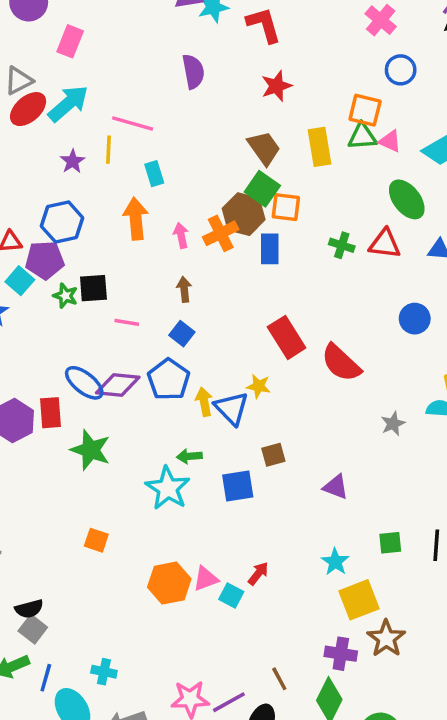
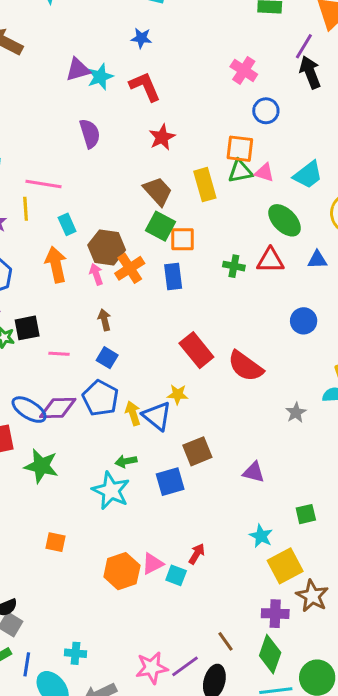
brown hexagon: (244, 214) -> (107, 248), moved
brown square: (273, 455) -> (197, 451), size x1.4

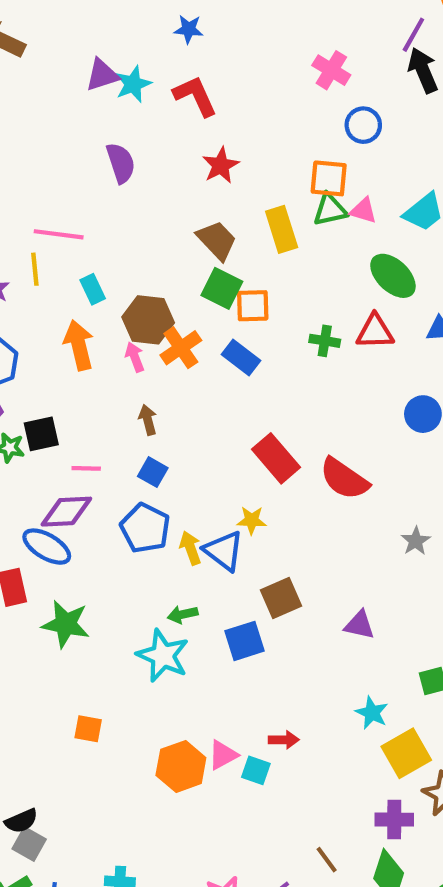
blue rectangle: (173, 277) -> (241, 358), turned -44
purple diamond: (58, 408) -> (66, 512), moved
red arrow: (197, 554) -> (284, 740), turned 60

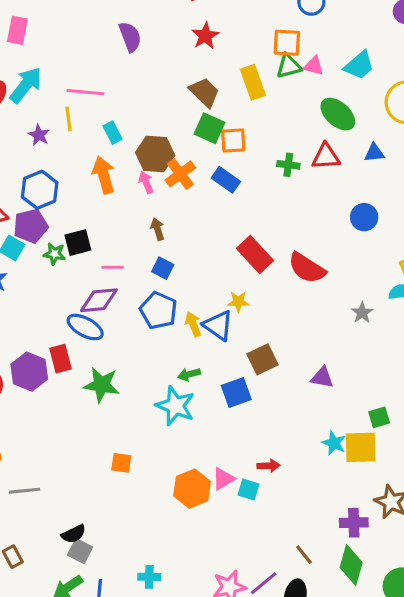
yellow square: (406, 753) -> (361, 447), moved, turned 30

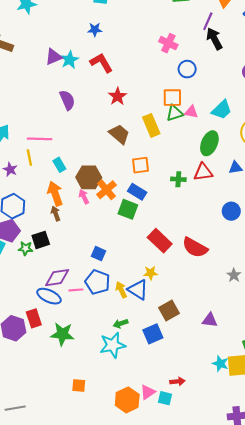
green ellipse: (338, 114) -> (209, 143), turned 75
green square: (210, 128) -> (128, 209), moved
brown arrow: (158, 229) -> (56, 214), moved
pink line: (113, 267) -> (76, 290), moved
cyan star: (175, 406) -> (113, 345), turned -30

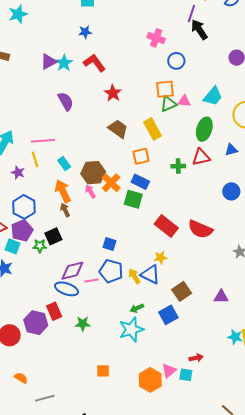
yellow rectangle: (151, 125) -> (153, 129), moved
green star: (62, 334) -> (83, 324), size x0.7

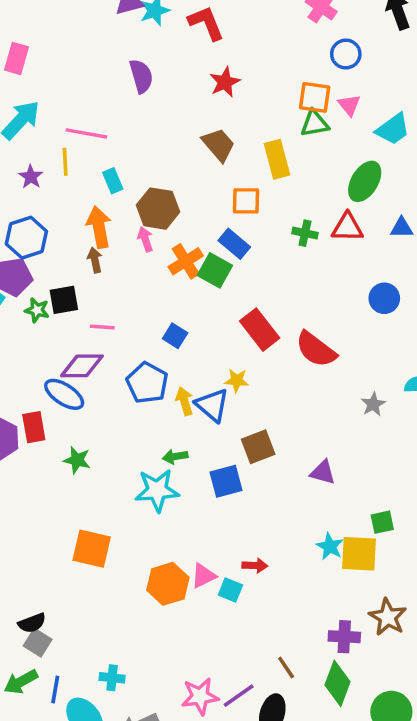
pink triangle: (184, 101) -> (349, 105), moved, turned 32
orange cross: (111, 183) -> (186, 261), moved
blue square: (109, 244) -> (175, 336), moved
pink line: (91, 281) -> (102, 327), moved
orange square: (103, 371) -> (92, 549), size x1.6

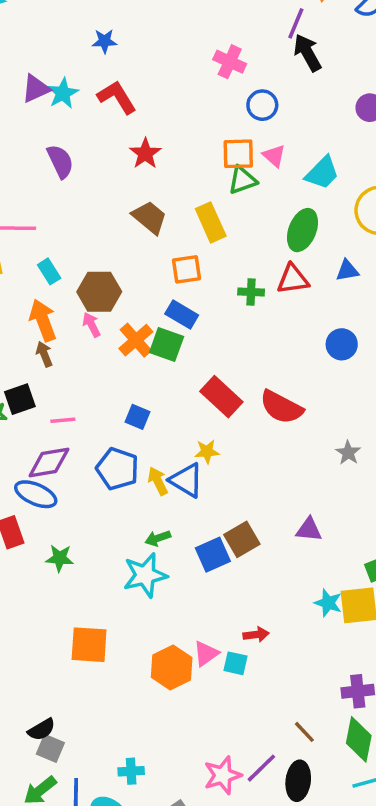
brown square: (258, 447) -> (242, 539), moved

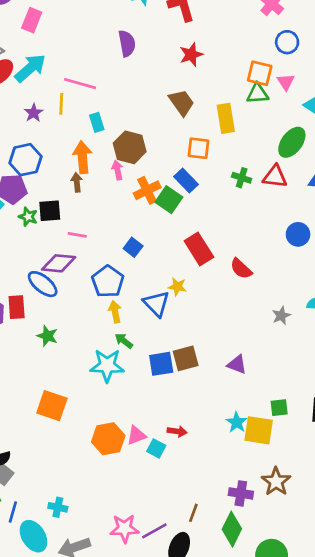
red semicircle: (281, 407) -> (241, 269), size x0.7
yellow arrow: (158, 481) -> (115, 312), moved
green arrow: (158, 538) -> (124, 341), turned 42
brown line: (304, 732) -> (193, 513), turned 48

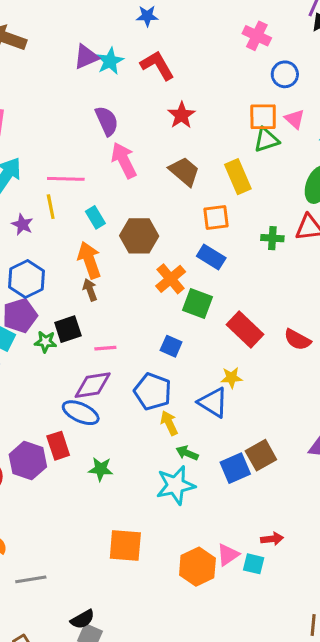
pink arrow: (117, 170) -> (124, 160), moved, size x1.6
green square: (169, 200) -> (198, 303), moved

